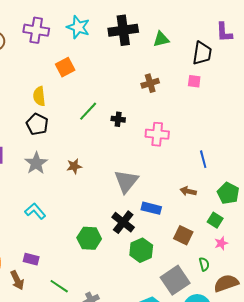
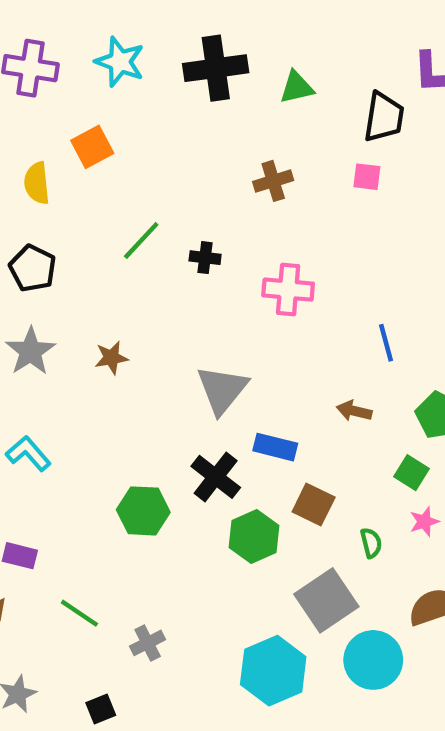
yellow semicircle: (39, 96) -> (37, 183), moved
brown square: (183, 235) -> (314, 505), moved
green semicircle: (204, 264) -> (371, 543), moved

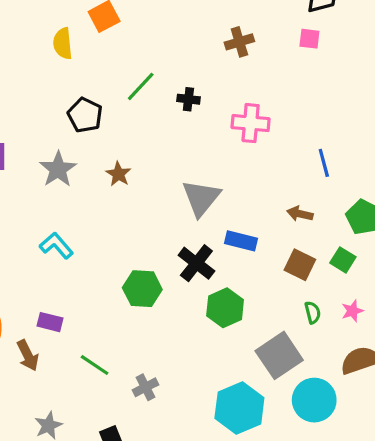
black pentagon: (33, 268) -> (85, 115), moved
brown star: (111, 358) -> (118, 174), turned -30
brown square: (314, 505) -> (300, 265), moved
pink star: (424, 522) -> (352, 311), moved

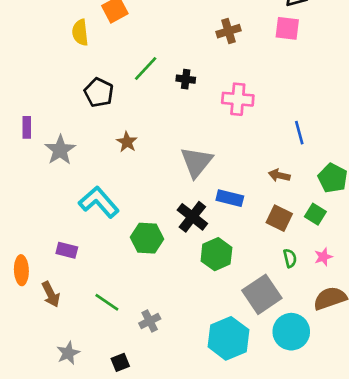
pink square: (309, 39) -> (287, 28), size x1.4
gray star: (58, 169) -> (60, 150), moved
cyan L-shape: (56, 246) -> (99, 202), moved, size x1.4
purple rectangle: (50, 322) -> (67, 250), moved

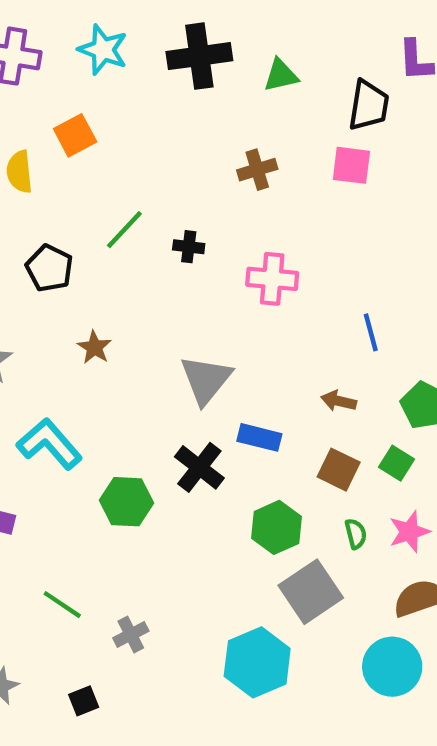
green hexagon: (216, 254) -> (276, 527), moved
pink star: (323, 257) -> (409, 532), size x1.4
cyan circle: (291, 332) -> (392, 667), moved

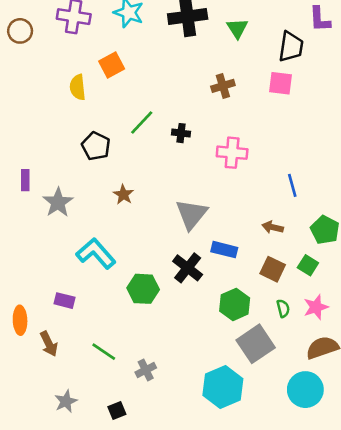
green triangle: (281, 75) -> (237, 28), turned -50

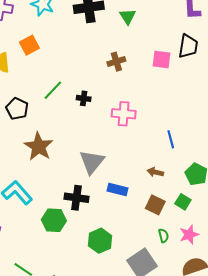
black trapezoid: (291, 47) -> (188, 46), moved
brown star: (123, 195) -> (39, 147), size x1.8
black cross: (188, 268) -> (76, 198), moved, turned -30
green hexagon: (235, 304) -> (100, 241), moved

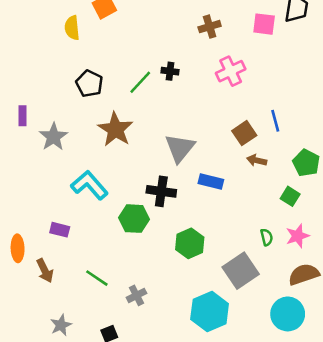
green line: (53, 90) -> (140, 82), moved
pink cross: (124, 114) -> (231, 71), moved, turned -30
brown square: (155, 205) -> (244, 133), moved, turned 30

